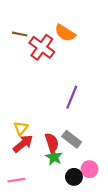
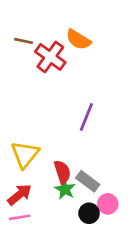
yellow triangle: (21, 128) -> (25, 154), size x1.6
gray rectangle: (72, 139) -> (88, 181), moved
red arrow: (23, 144) -> (20, 195), moved

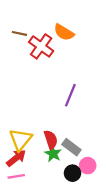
yellow triangle: (25, 154) -> (21, 140), moved

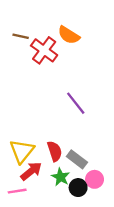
purple line: (70, 95) -> (76, 103), turned -60
green star: (53, 154) -> (61, 177), moved
red arrow: (16, 158) -> (31, 171), moved

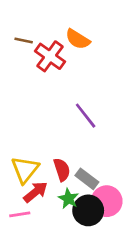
pink circle: (95, 179) -> (107, 201), size x1.5
black circle: (78, 188) -> (88, 210), size x1.5

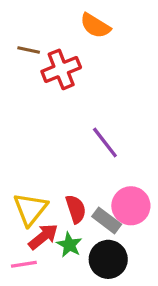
orange semicircle: (78, 39) -> (95, 26), moved
red cross: (50, 56) -> (61, 69), turned 32
green star: (68, 199) -> (69, 245), moved
pink circle: (107, 201) -> (131, 206), moved

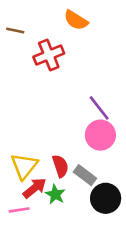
brown line: (29, 50) -> (15, 30), moved
purple line: (105, 142) -> (99, 108), moved
pink circle: (131, 206) -> (100, 135), moved
black circle: (108, 259) -> (106, 198), moved

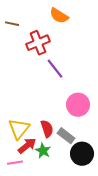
purple line: (99, 108) -> (55, 69), moved

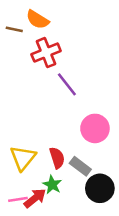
orange semicircle: (59, 16) -> (37, 20), moved
red arrow: (27, 146) -> (35, 198), moved

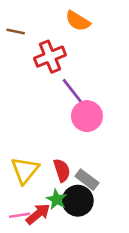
orange semicircle: (37, 20) -> (78, 21), moved
pink circle: (95, 128) -> (87, 116), moved
black circle: (100, 188) -> (78, 201), moved

